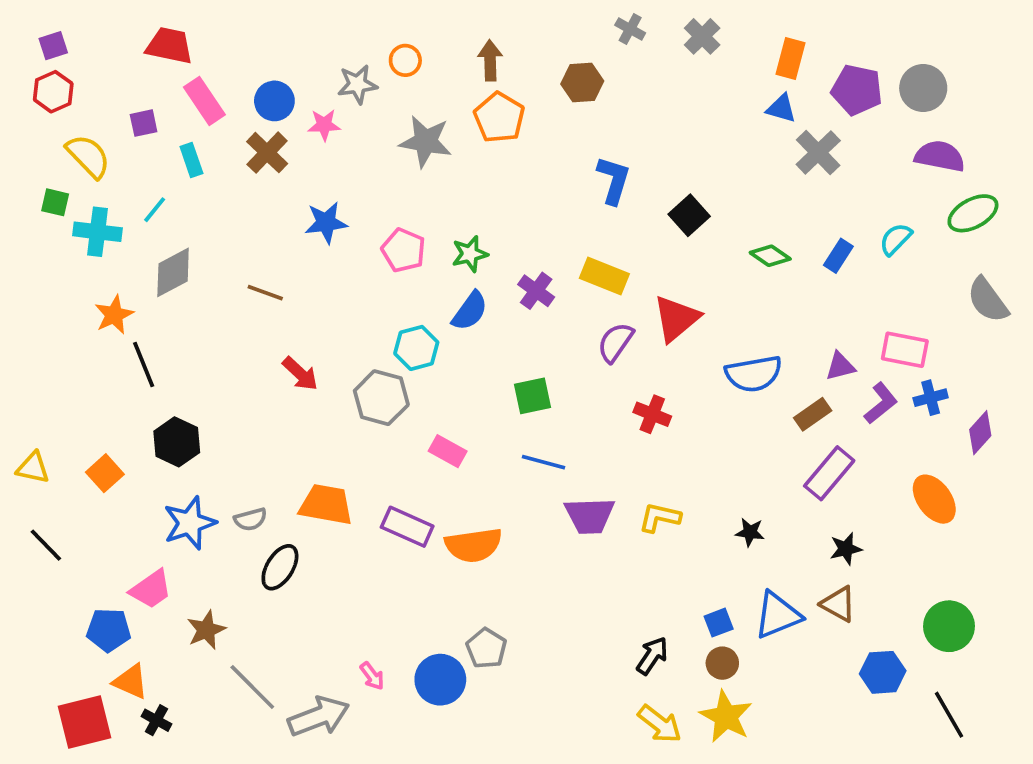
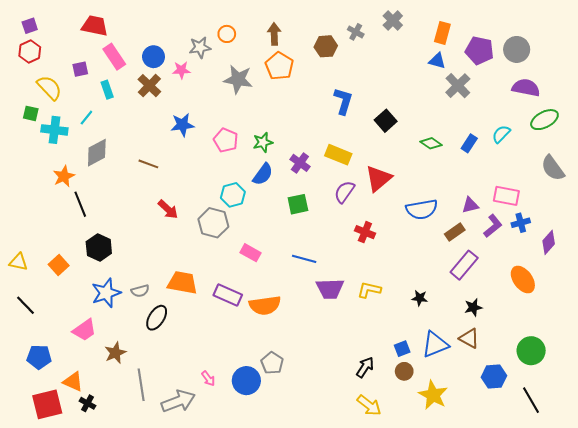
gray cross: (630, 29) -> (356, 32), moved
green square: (532, 396) -> (298, 204), moved
blue pentagon: (109, 630) -> (39, 357), moved
gray line: (252, 687) -> (141, 385), turned 36
yellow star: (726, 717) -> (433, 395), moved

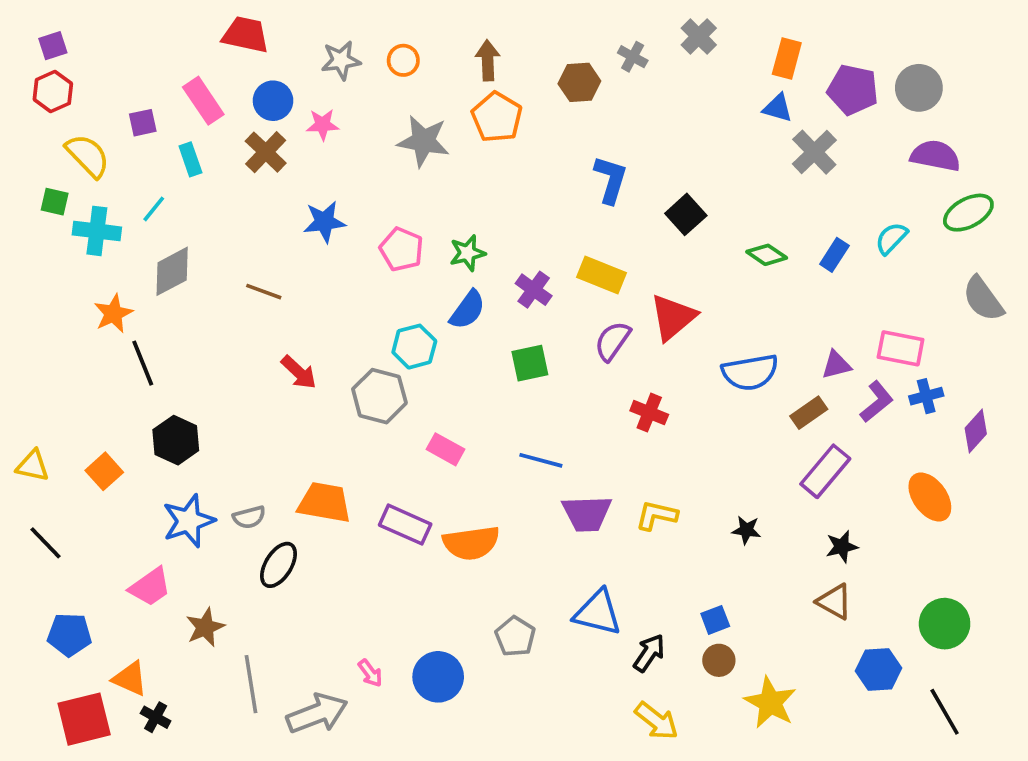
red trapezoid: (95, 26) -> (245, 35), moved
gray star: (200, 47) -> (341, 60), moved
blue triangle: (435, 344) -> (598, 613), moved, turned 36
gray pentagon: (272, 363) -> (515, 636), moved

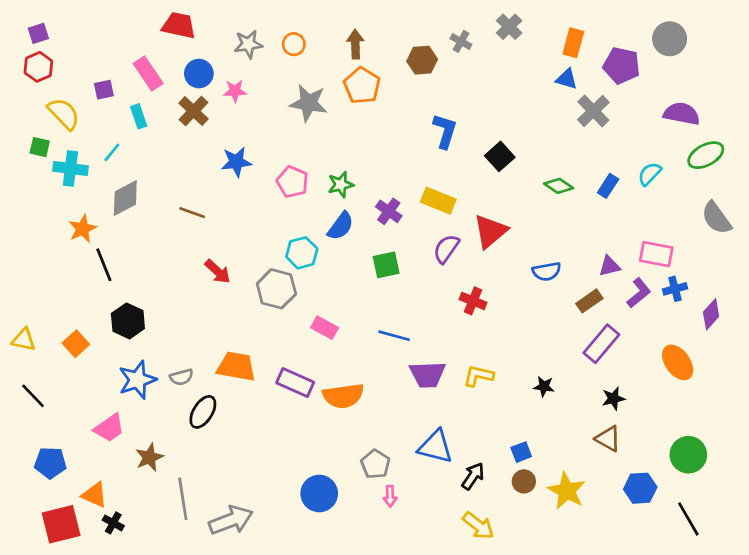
gray circle: (919, 88) -> (670, 39), moved
blue semicircle: (750, 372) -> (547, 271), size x0.7
pink arrow: (370, 673) -> (390, 496), moved, turned 35
yellow star: (770, 703) -> (567, 491), moved

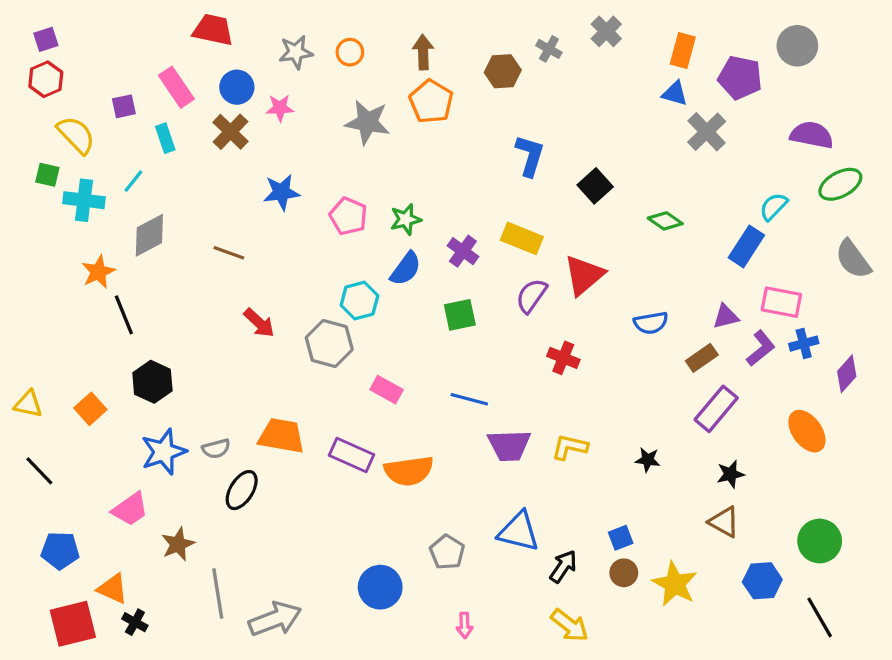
blue rectangle: (608, 186) -> (746, 246), moved, size x1.4
pink arrow: (390, 496) -> (465, 625), moved

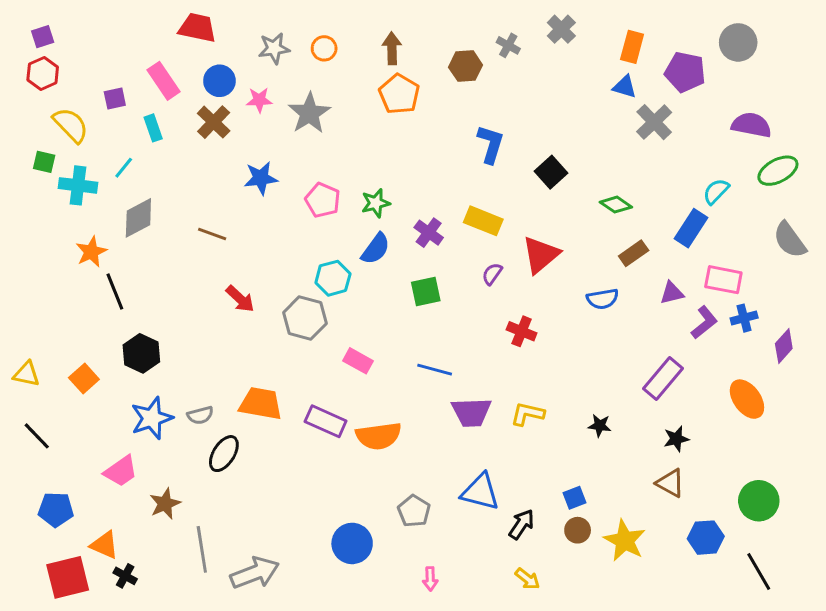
gray star: (367, 122) -> (309, 113), moved, turned 30
purple semicircle: (531, 296) -> (492, 274), size x0.7
brown rectangle: (702, 358) -> (634, 253), moved
yellow arrow: (570, 625) -> (527, 579), size x0.7

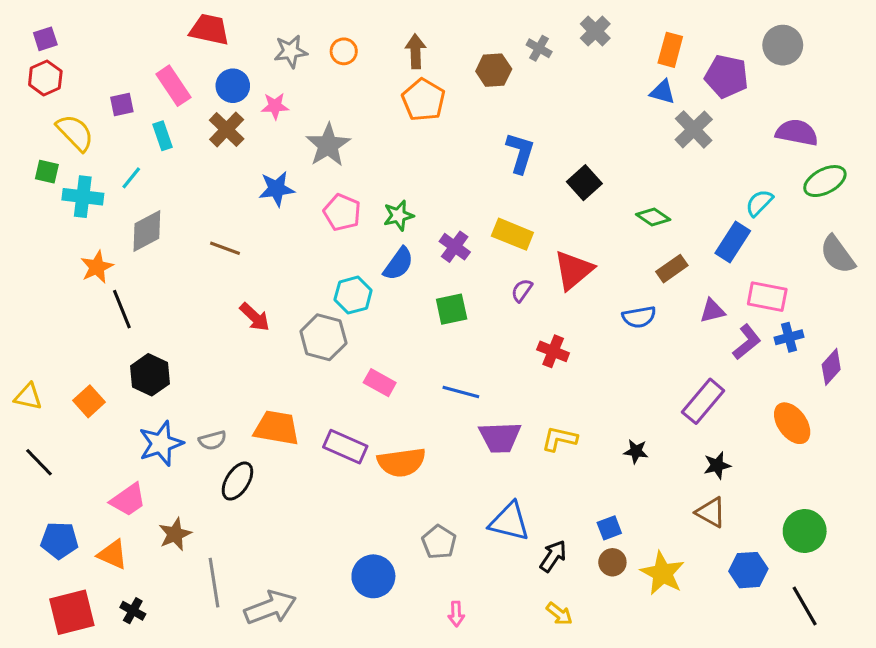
gray star: (309, 113) -> (328, 145), moved
orange triangle: (105, 545) -> (112, 554), moved

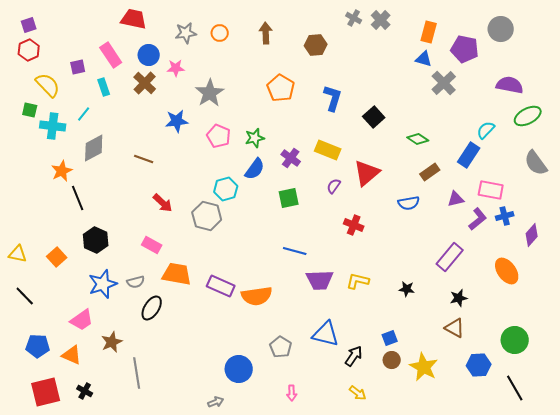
gray cross: (539, 48) -> (354, 18), moved
orange pentagon: (423, 100) -> (281, 88), moved
pink rectangle: (380, 383) -> (152, 245), moved
gray arrow: (270, 608) -> (216, 402), moved, size x0.5

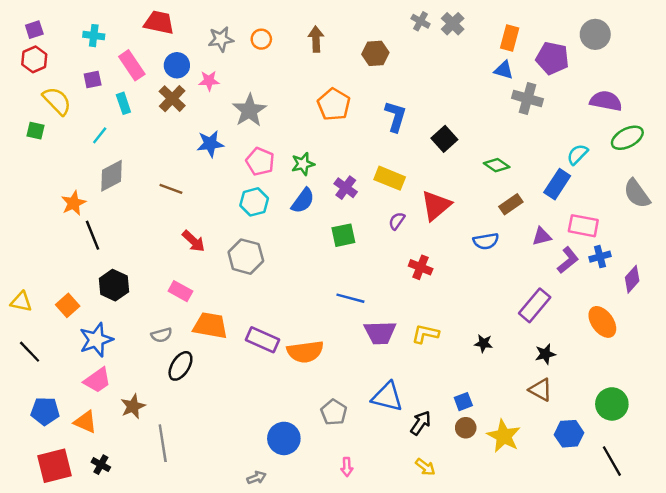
gray cross: (444, 83) -> (527, 99), turned -30
cyan cross: (53, 126) -> (94, 36), moved, size x0.7
cyan hexagon: (226, 189) -> (254, 202), moved
blue star: (103, 284) -> (96, 340), moved

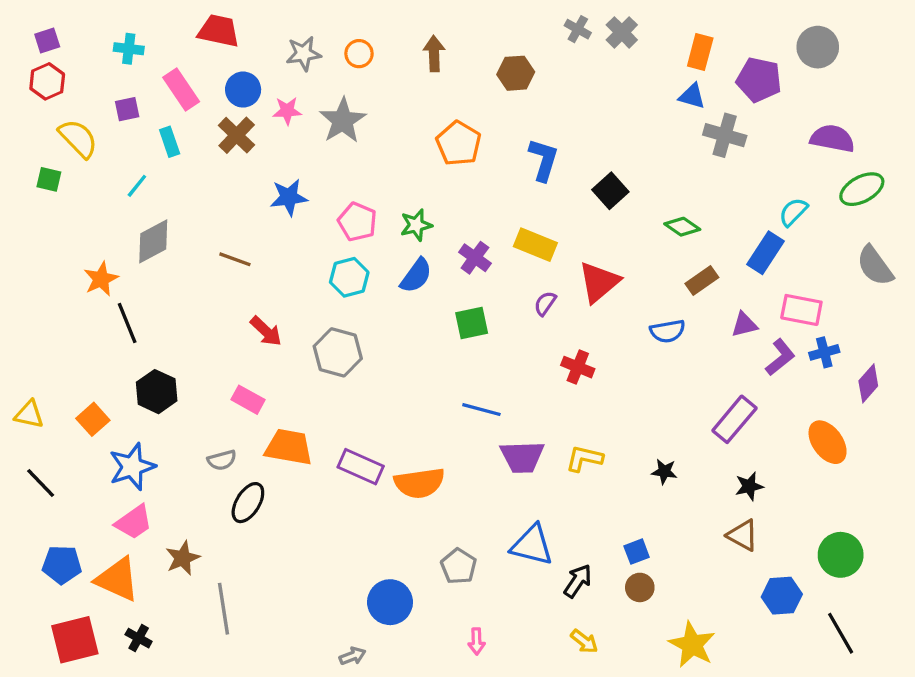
gray star: (249, 110) -> (343, 121), moved
orange triangle: (85, 422) -> (117, 579), size x1.4
yellow star: (504, 436) -> (692, 645), moved

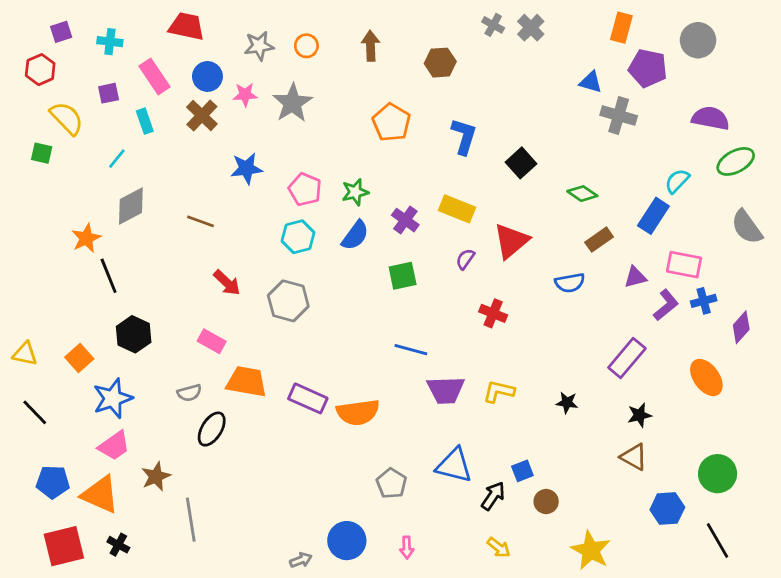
purple square: (47, 41) -> (61, 32), moved
orange rectangle: (700, 52) -> (621, 28), moved
blue square: (637, 552) -> (522, 471), moved
blue circle: (390, 602) -> (347, 541), moved

